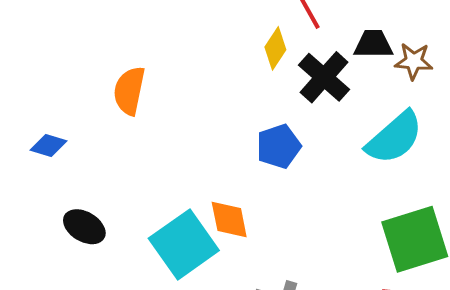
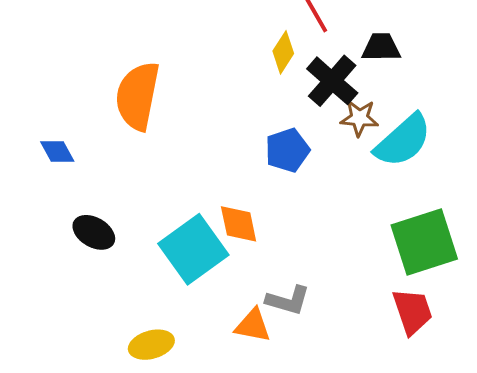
brown star: (414, 61) -> (359, 118), moved
orange semicircle: (129, 91) -> (138, 96), size x1.4
blue diamond: (48, 146) -> (57, 151), turned 45

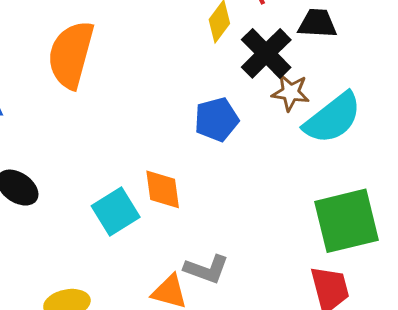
cyan square: (193, 249) -> (116, 211), size x0.7

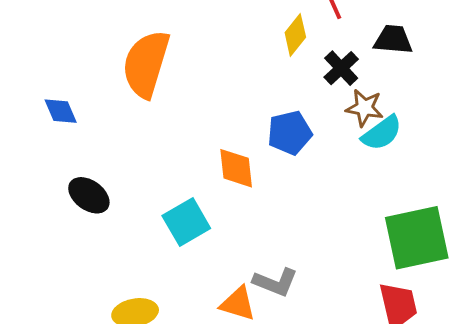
black cross: (266, 53) -> (341, 68), size x0.7
cyan semicircle: (333, 118) -> (382, 133), moved, size x0.7
orange diamond: (163, 189) -> (236, 168), moved

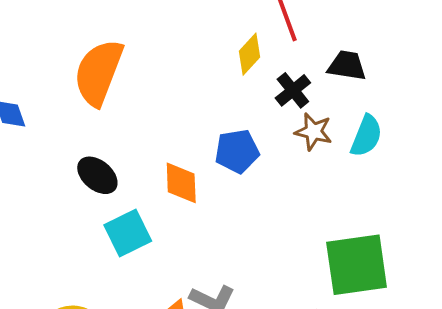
cyan semicircle: (382, 133) -> (366, 136), moved, turned -36
black ellipse: (89, 195) -> (97, 175), moved

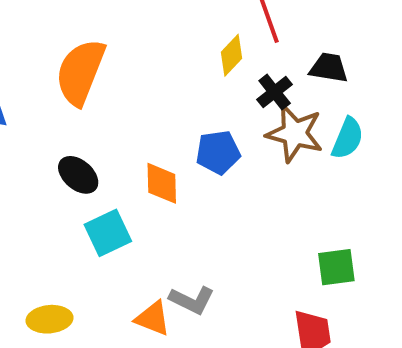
brown star: (313, 132) -> (295, 133), size x1.5
green square: (357, 265) -> (336, 267), size x0.6

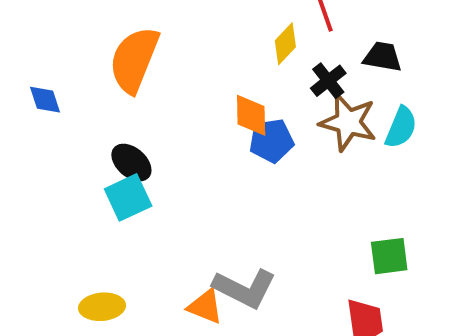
orange diamond: (162, 183) -> (251, 115), moved
cyan square: (108, 233) -> (128, 197), moved
gray L-shape: (192, 300) -> (245, 288), size x1.4

